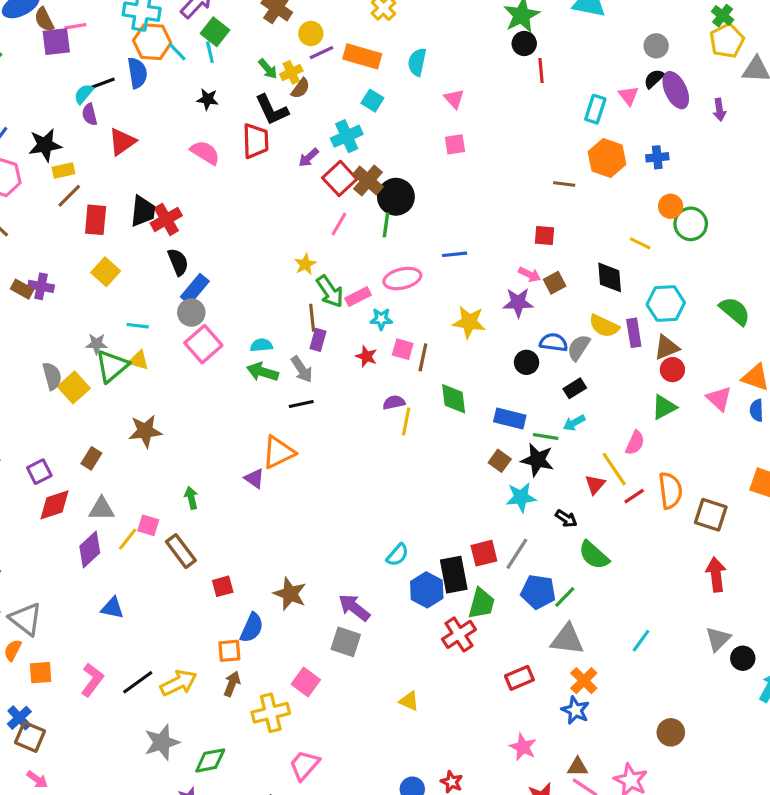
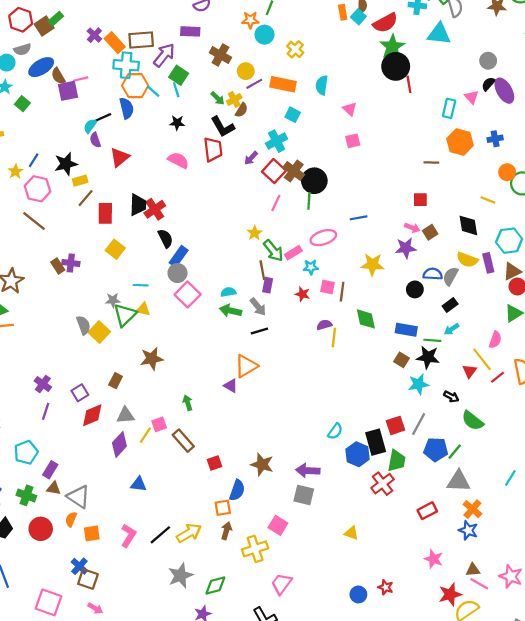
black circle: (524, 44) -> (396, 66), size x1.6
brown rectangle: (22, 289) -> (58, 266), turned 32
pink square: (148, 525) -> (159, 424), turned -32
purple arrow: (354, 607) -> (308, 471), turned -30

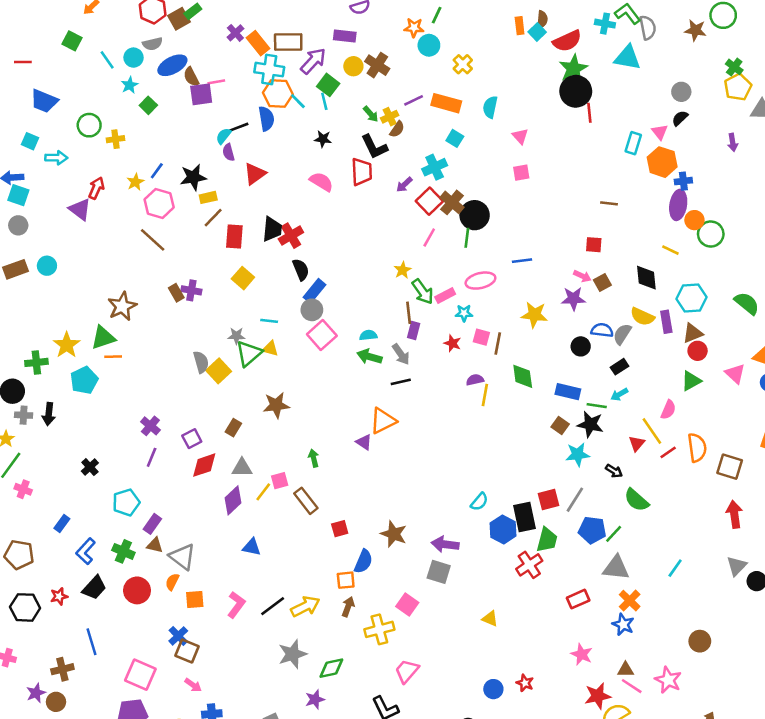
yellow circle: (246, 71) -> (353, 66), moved
purple ellipse: (504, 91) -> (678, 205), moved, turned 35
orange hexagon: (460, 142) -> (662, 162), moved

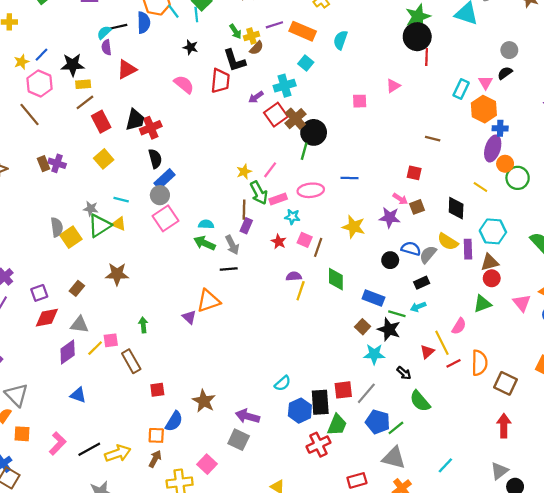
pink triangle: (520, 136) -> (393, 86), moved, turned 32
red rectangle: (234, 237) -> (101, 122), turned -40
pink line: (429, 238) -> (270, 170), moved

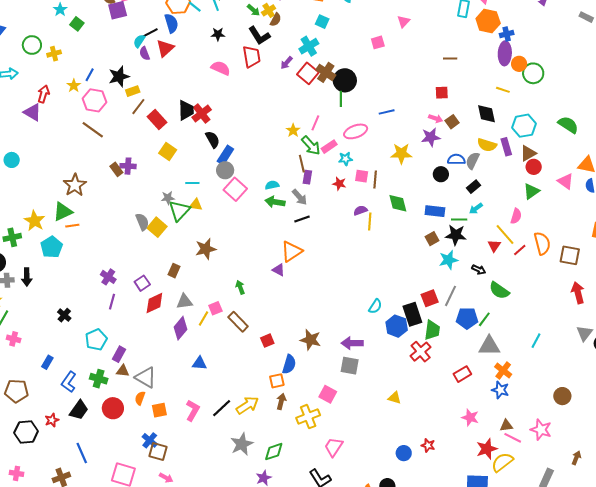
red triangle: (127, 69) -> (165, 48), moved
brown square: (363, 327) -> (432, 239), turned 32

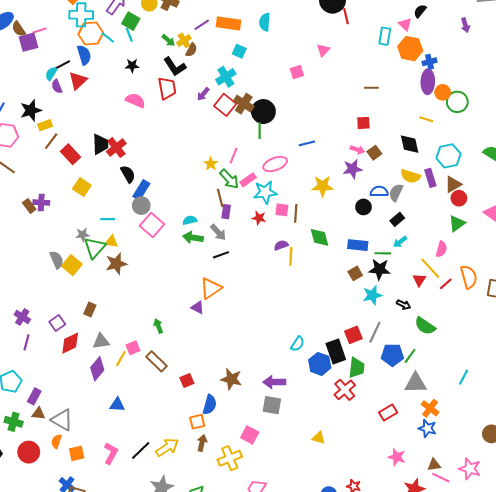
cyan star: (346, 159) -> (265, 192), size x1.6
brown star: (206, 249) -> (116, 264), moved

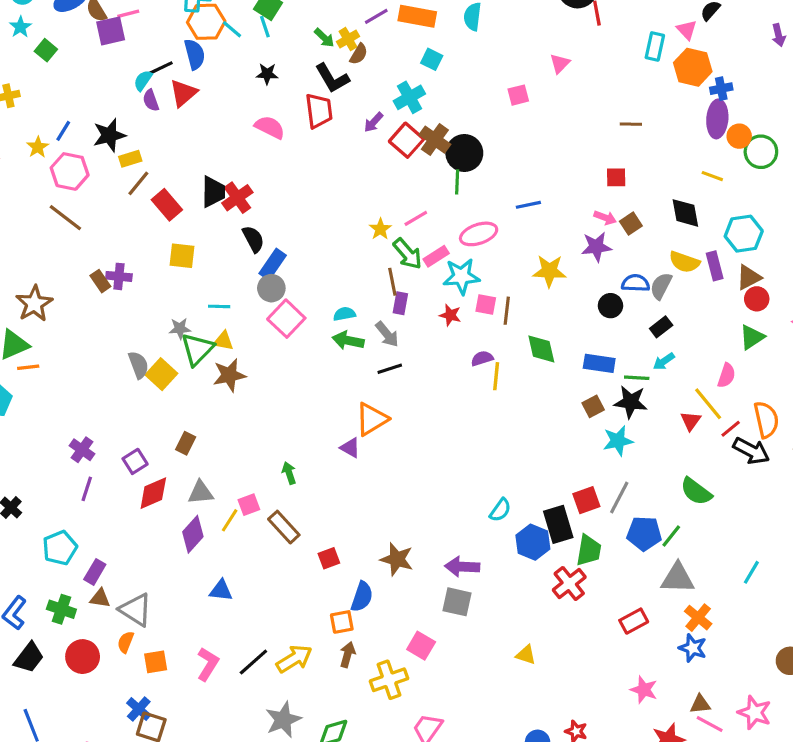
pink line: (234, 156) -> (416, 218), turned 35
yellow square: (82, 187) -> (182, 256), turned -30
black arrow: (404, 305) -> (751, 451), moved, size x1.6

